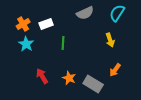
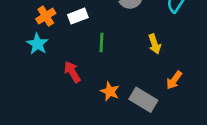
yellow arrow: (110, 40) -> (155, 44), moved
cyan star: (26, 44) -> (37, 44), moved
red arrow: (42, 76) -> (72, 72), moved

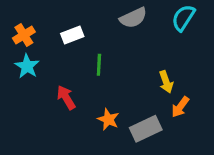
orange cross: (46, 16) -> (24, 35), moved
yellow arrow: (155, 44) -> (166, 82), moved
gray rectangle: (143, 100) -> (146, 129), turned -56

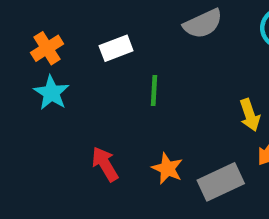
red arrow: (66, 98) -> (105, 164), moved

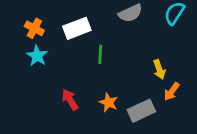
orange cross: (47, 48) -> (34, 28), turned -30
white rectangle: (116, 48) -> (77, 28), size x1.4

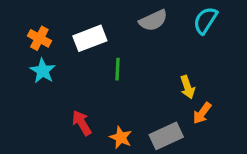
orange star: (108, 102) -> (121, 138), moved

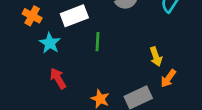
cyan star: (43, 71) -> (50, 43), moved
red arrow: (82, 123) -> (58, 78), moved

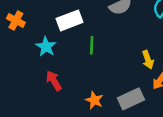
orange cross: (32, 16) -> (16, 20), moved

